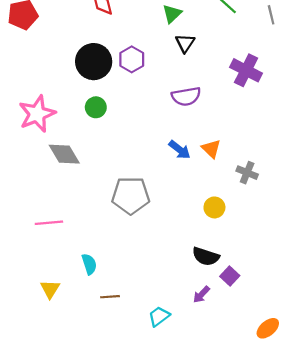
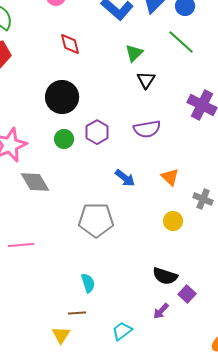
purple hexagon: (132, 59) -> (97, 132), moved
blue arrow: (180, 150) -> (125, 178), moved
yellow circle: (214, 207) -> (173, 221), moved
cyan semicircle: (89, 264) -> (88, 283), moved
yellow triangle: (50, 289) -> (61, 335), moved

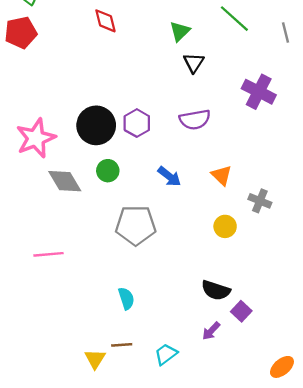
black circle: (62, 97) -> (96, 125), moved
green circle: (64, 139) -> (108, 171), moved
brown line: (77, 313) -> (122, 345), moved

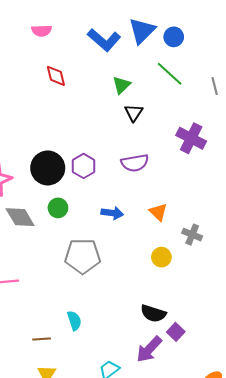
blue arrow: (169, 176) -> (112, 213), turned -30
purple arrow: (211, 331) -> (149, 349), size x1.6
brown line: (122, 345) -> (42, 339), moved

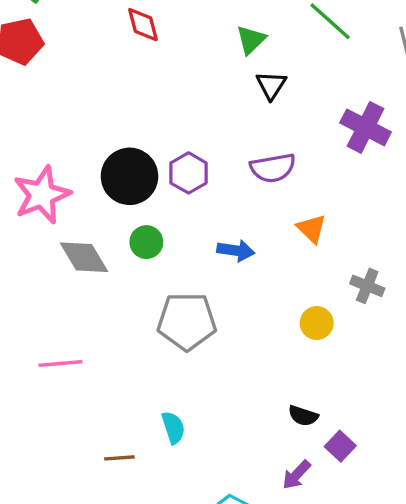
orange triangle: (158, 212) -> (312, 229), moved
black semicircle: (153, 313) -> (303, 416), size x0.7
purple arrow: (149, 349) -> (296, 475), size x0.7

